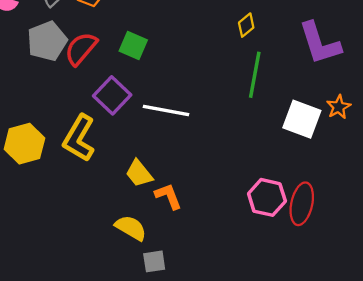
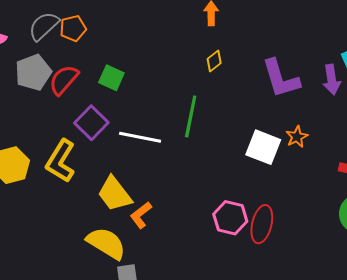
green line: (255, 75) -> (191, 116), moved
yellow trapezoid: (139, 173) -> (115, 194), size x1.4
orange L-shape: (168, 196) -> (141, 215), turned -108
yellow semicircle: (131, 228) -> (106, 243), size x1.4

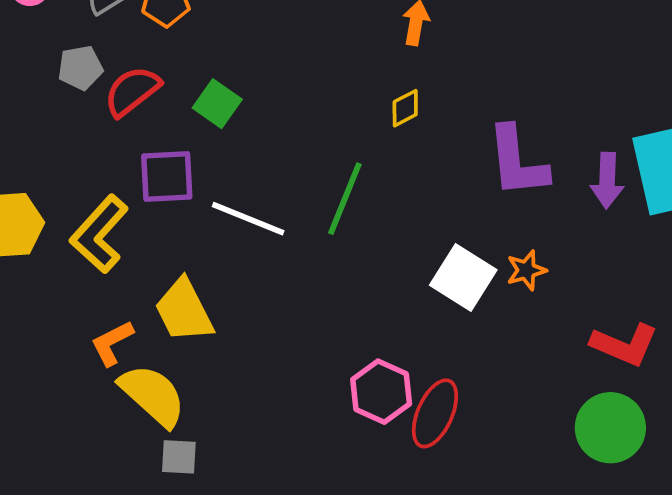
gray pentagon: (33, 72) -> (80, 68), size x0.7
purple square: (91, 123) -> (167, 176), turned 32
orange L-shape: (141, 215) -> (112, 343), moved

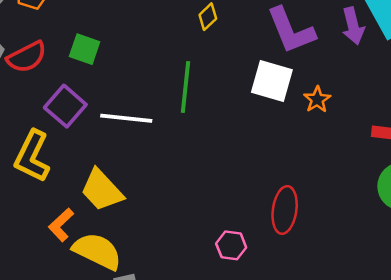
red semicircle: (132, 91) -> (27, 57), turned -153
purple square: (167, 176) -> (65, 106), turned -30
white square: (463, 277) -> (272, 81), moved
pink hexagon: (381, 392) -> (231, 245), moved, size x0.7

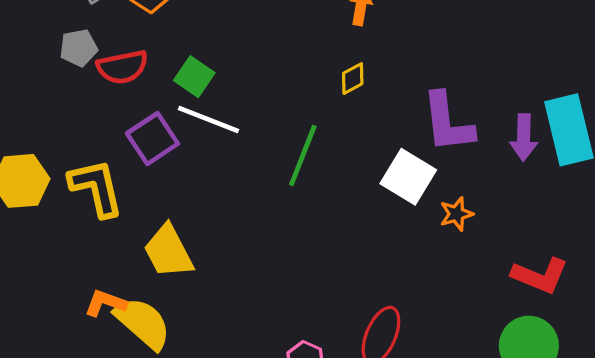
white line: (126, 118) -> (209, 119), moved
yellow L-shape: (32, 156) -> (96, 188), turned 126
orange L-shape: (61, 225) -> (105, 303), moved, turned 48

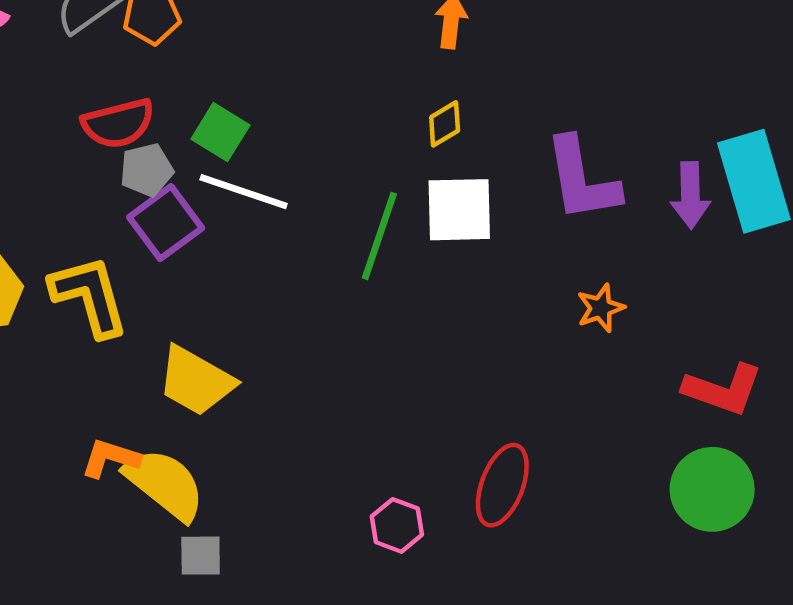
gray pentagon: (79, 48) -> (147, 170), moved
white square: (408, 177) -> (459, 210), moved, turned -30
yellow trapezoid: (168, 251) -> (196, 381), turned -30

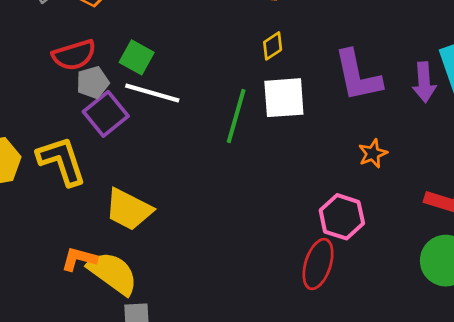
pink hexagon: (397, 525) -> (342, 217), moved, size x1.4

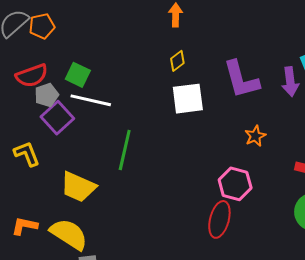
green line: (236, 116) -> (125, 150), moved
yellow L-shape: (62, 161) -> (27, 154), size x0.7
orange L-shape: (79, 259) -> (25, 226), moved

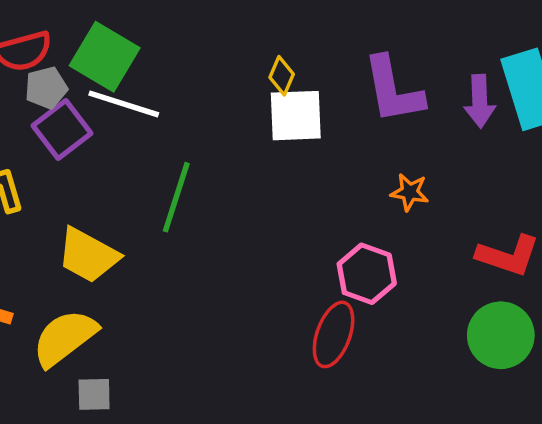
yellow diamond: (177, 61) -> (282, 76), moved, turned -35
green square: (78, 75) -> (105, 57), size x1.5
orange star: (255, 136) -> (410, 192), turned 30
yellow semicircle: (69, 234) -> (65, 338), turned -75

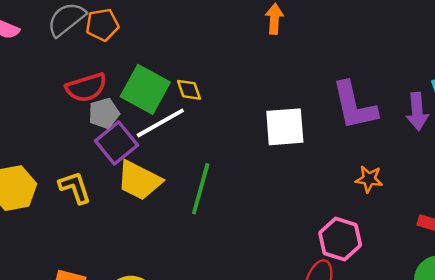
yellow diamond: (282, 76) -> (189, 90), moved, turned -40
white line: (124, 104) -> (160, 123), turned -45
yellow trapezoid: (88, 255) -> (139, 180), moved

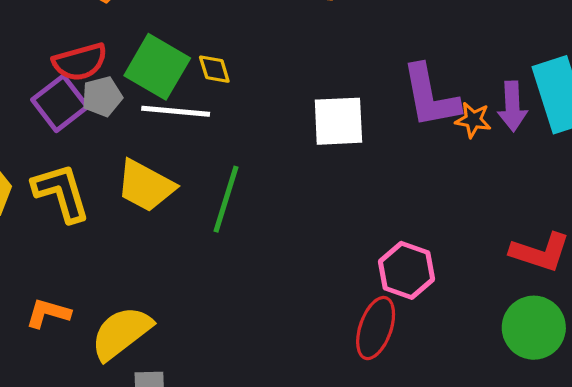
white line: (160, 123) -> (176, 111), turned 33
purple square: (116, 143) -> (60, 103), moved
orange star: (369, 179) -> (473, 120), moved
yellow L-shape: (75, 187) -> (61, 193), size x1.4

